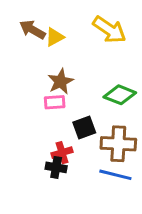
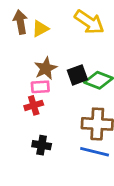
brown arrow: (32, 30) -> (20, 22), turned 50
black square: (84, 127) -> (77, 75), moved
red cross: (62, 153) -> (34, 105), moved

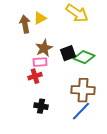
brown arrow: (20, 22) -> (25, 24), moved
blue line: (95, 152) -> (81, 111), turned -60

